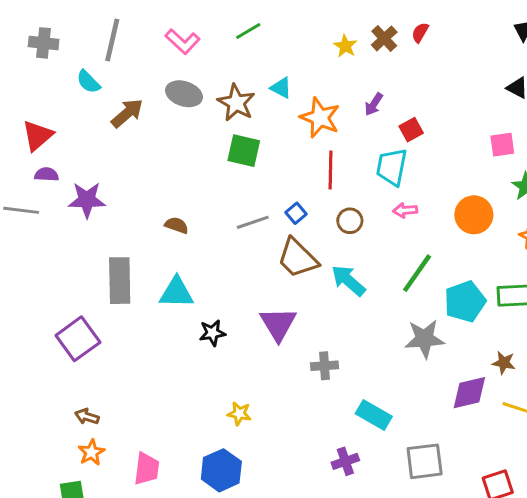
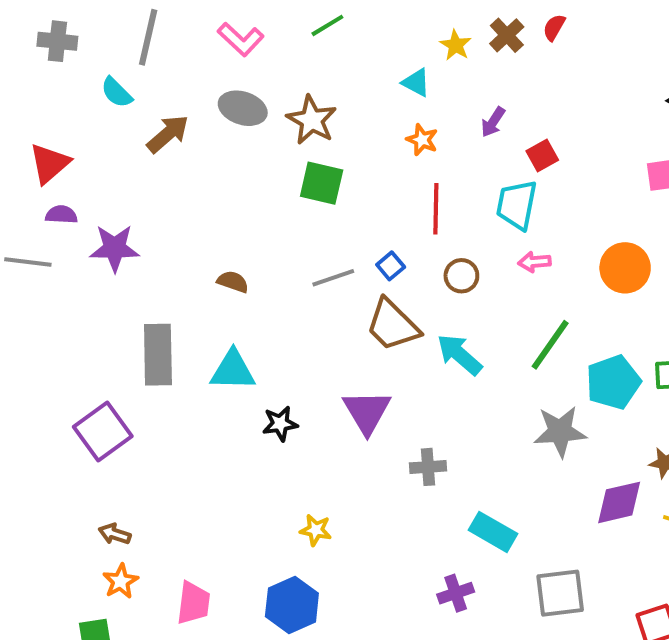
cyan triangle: (281, 88) -> (416, 83), moved
orange star: (320, 118) -> (422, 140), size x0.6

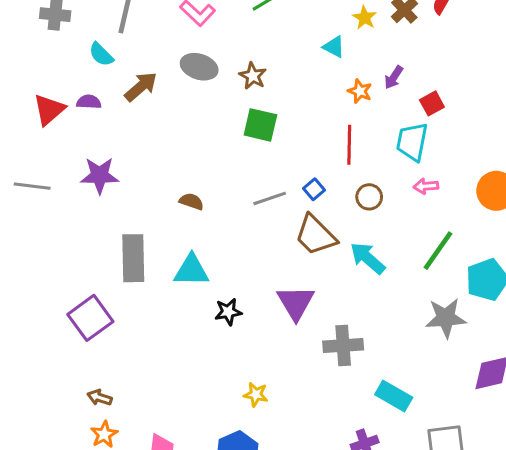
brown star: (312, 120) -> (253, 76), size x0.7
orange star: (422, 140) -> (360, 91), moved
purple semicircle: (61, 215) -> (89, 102), moved
gray cross: (428, 467) -> (343, 345), size x1.4

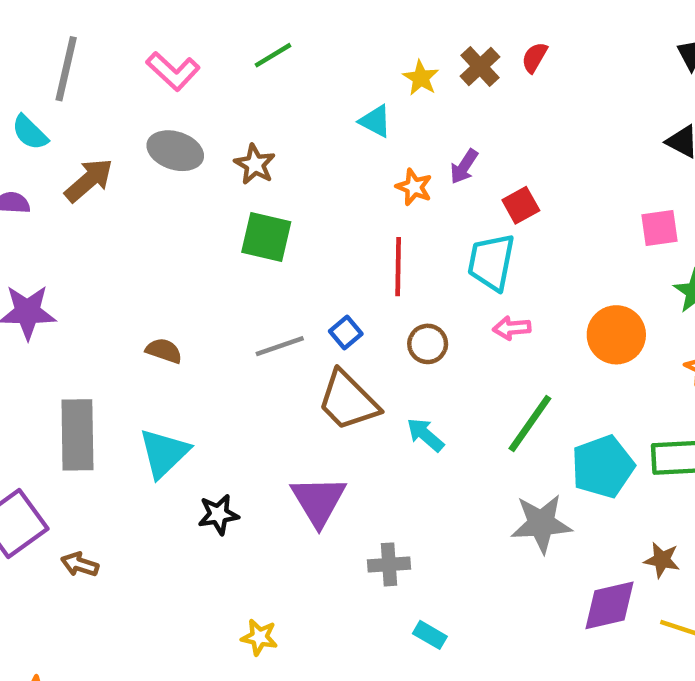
cyan arrow: (368, 258) -> (425, 435), size x0.7
cyan triangle: (191, 270) -> (164, 453), turned -45
gray cross: (343, 345) -> (389, 564), size x0.7
cyan rectangle: (394, 396) -> (430, 635), moved, size x0.6
brown arrow: (100, 398) -> (80, 564), moved

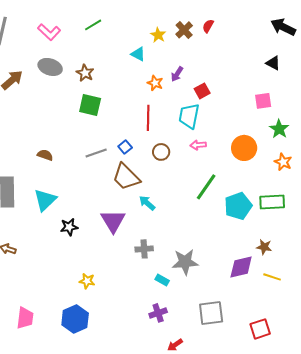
cyan arrow: (425, 435) -> (147, 203), moved
gray star: (541, 524) -> (185, 262), moved

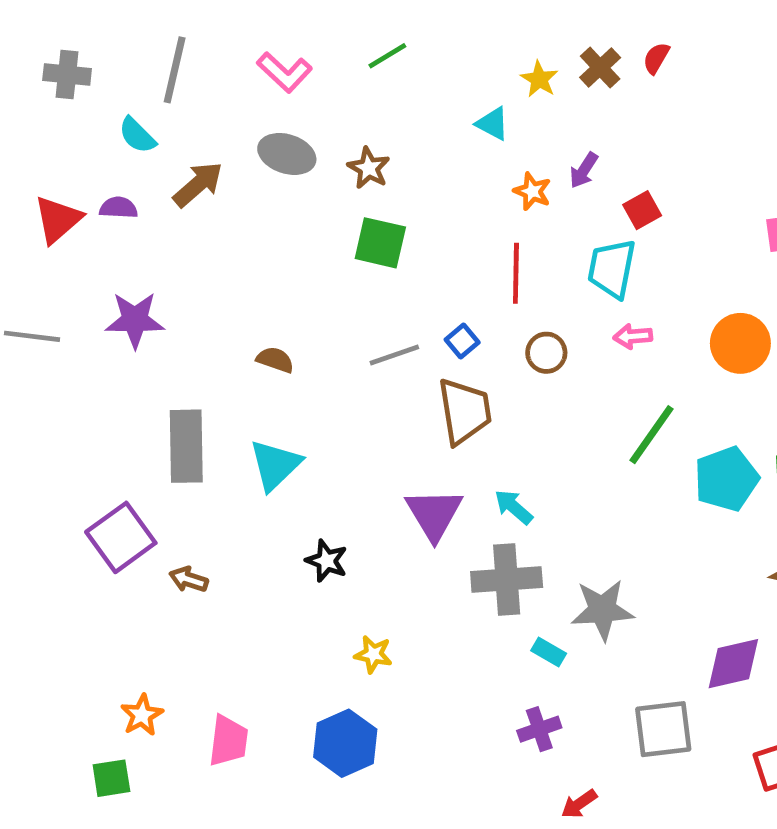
brown trapezoid: (126, 177) -> (465, 411), turned -144
cyan arrow: (147, 203) -> (514, 507), moved
black star: (69, 227) -> (327, 561), moved, turned 30
gray cross: (144, 249) -> (507, 579), size x1.6
purple diamond: (241, 267) -> (733, 664), moved

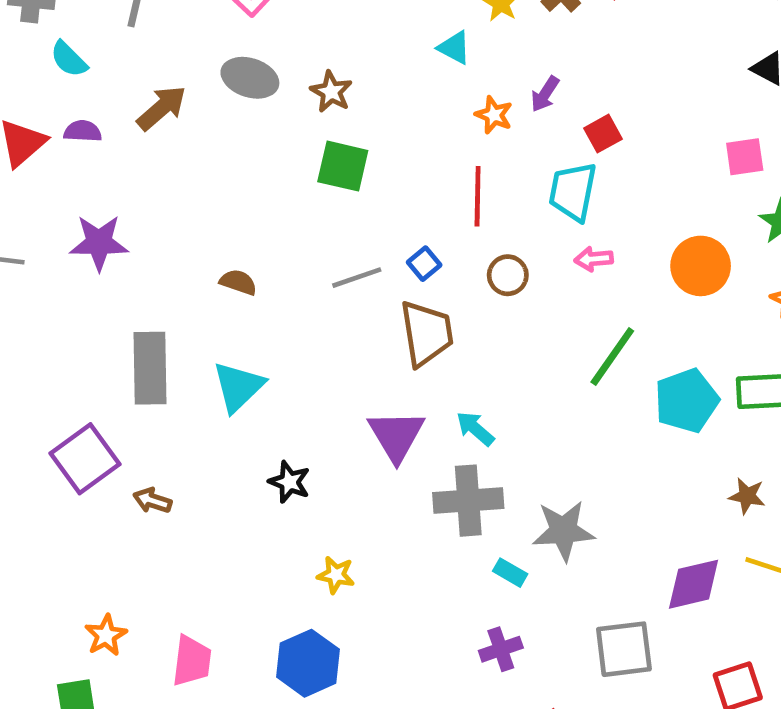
cyan semicircle: (137, 135) -> (69, 59), moved

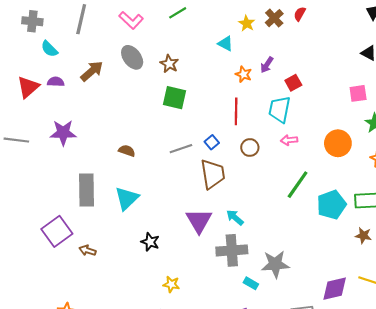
gray ellipse: (250, 78) -> (132, 57), turned 35
brown star: (747, 496) -> (363, 236), moved

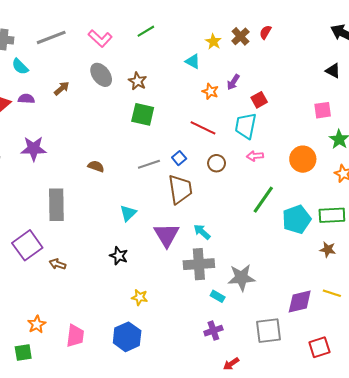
gray line: (81, 19) -> (51, 37), turned 56
brown arrow: (92, 71) -> (62, 88), size x0.7
red line: (236, 111) -> (203, 128), turned -65
cyan triangle: (127, 198) -> (128, 213), moved, size x0.7

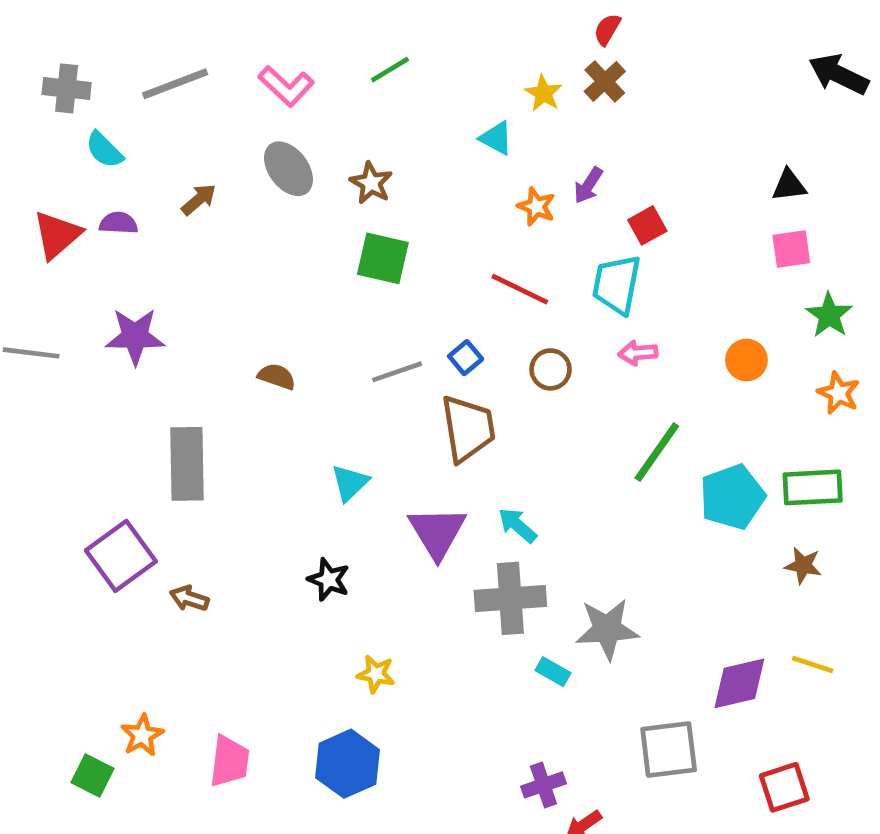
red semicircle: (265, 32) -> (607, 29), moved
black triangle: (333, 71) -> (789, 185), moved, turned -35
orange circle: (303, 159) -> (746, 360), size x0.7
purple cross: (213, 331) -> (543, 785), moved
green square: (23, 352) -> (93, 776), moved, turned 36

